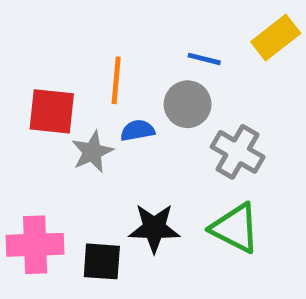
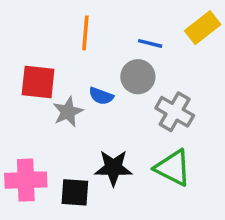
orange line: (116, 80) -> (85, 33), moved
blue semicircle: (138, 130) -> (101, 96), turned -150

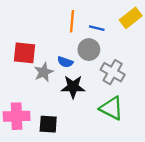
orange line: (85, 33) -> (72, 21), moved
black star: (113, 168) -> (73, 87), moved

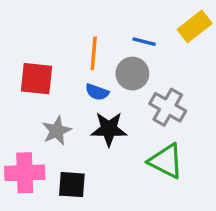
orange line: (72, 21) -> (94, 53), moved
gray star: (44, 72) -> (57, 131), moved

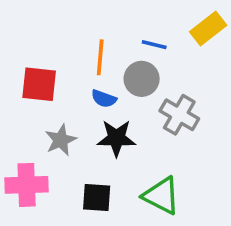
green triangle: (166, 161) -> (161, 196), moved
black square: (72, 185) -> (97, 197), moved

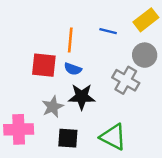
gray circle: (142, 79) -> (145, 55), moved
red square: (39, 84) -> (44, 65), moved
gray star: (61, 140) -> (53, 107), moved

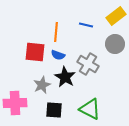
gray cross: (126, 80) -> (88, 64), moved
black star: (82, 97) -> (65, 77), turned 30

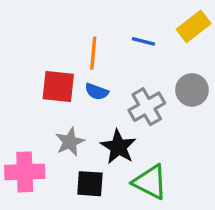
gray circle: (115, 44) -> (192, 90), moved
gray cross: (88, 64) -> (147, 107), turned 30
black star: (65, 77) -> (118, 147), moved

